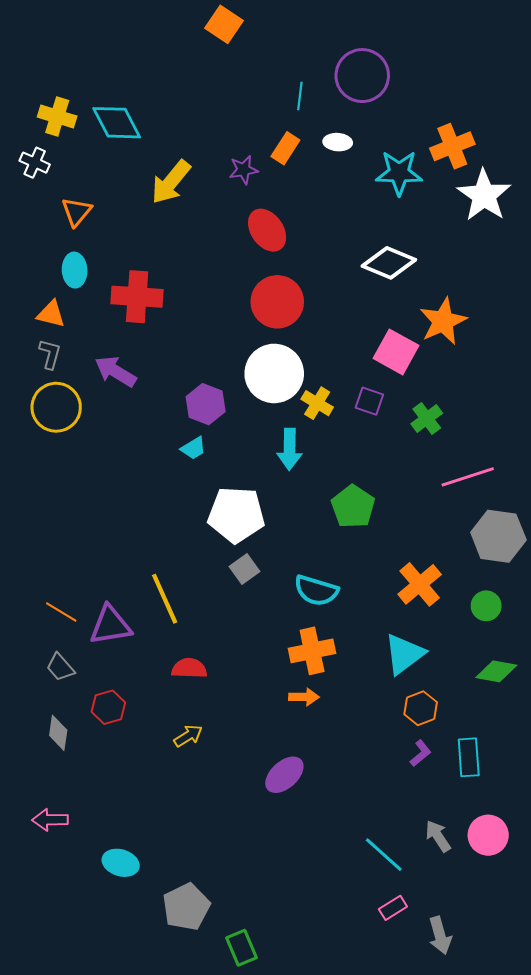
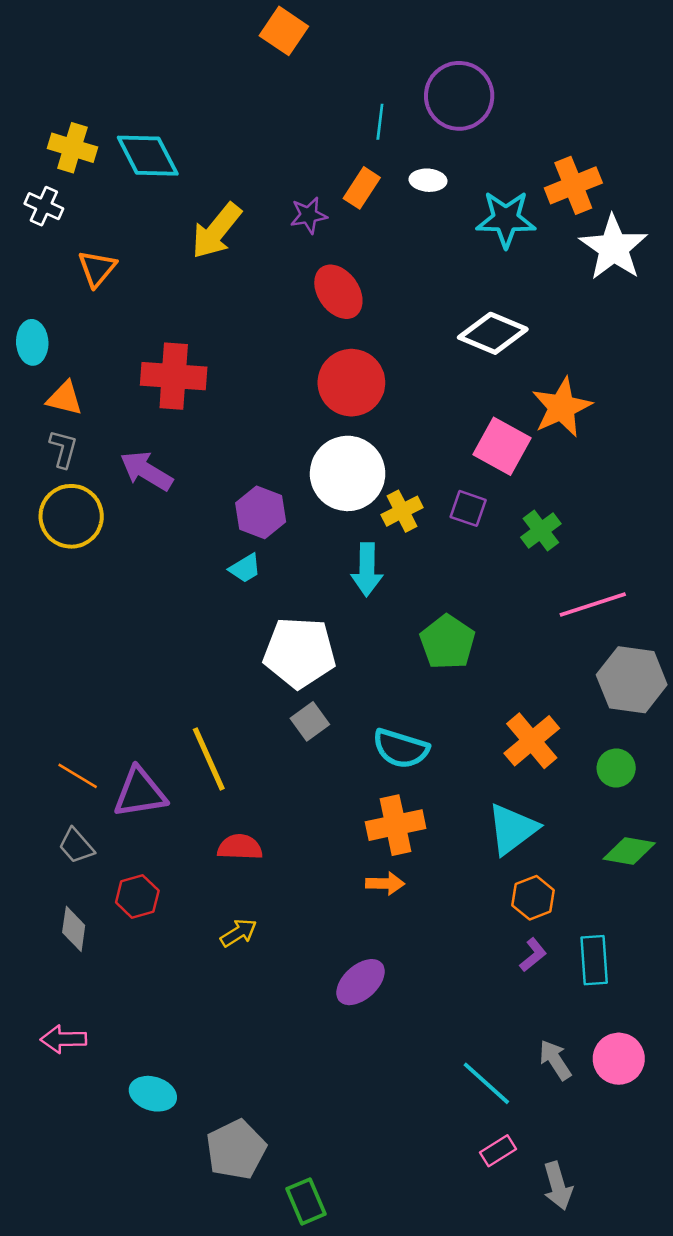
cyan ellipse: (75, 270) -> (32, 342), moved
yellow cross: (317, 403) -> (402, 511), turned 32

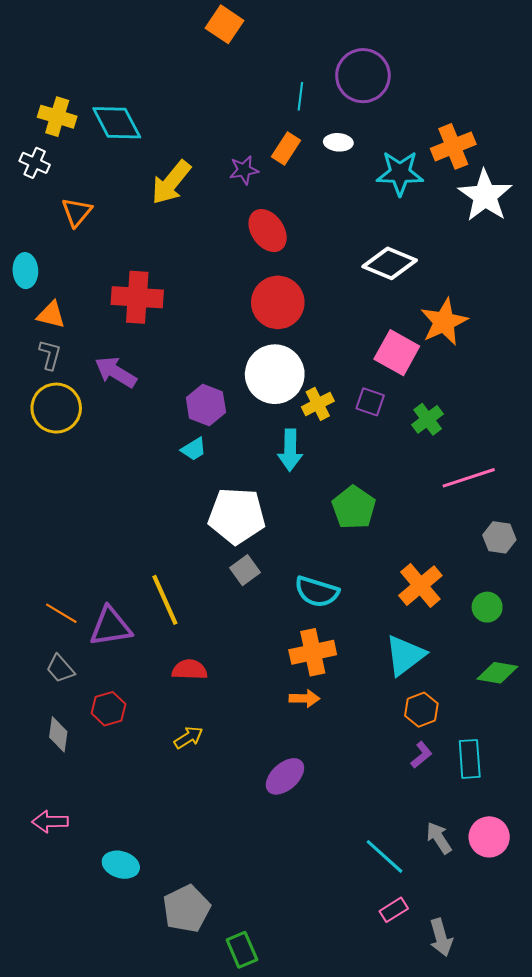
gray hexagon: (632, 680) -> (499, 537), size x0.6

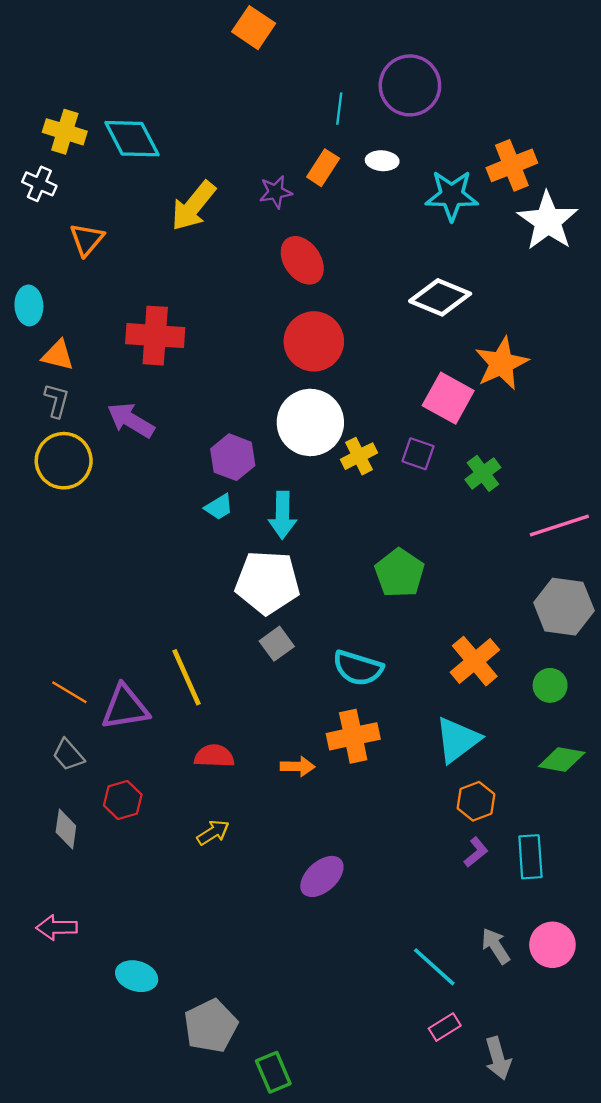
cyan arrow: (290, 450) -> (283, 515), moved
pink line: (469, 478) -> (559, 526), moved
gray hexagon: (499, 537) -> (564, 607), size x1.6
orange arrow: (304, 698) -> (298, 766), moved

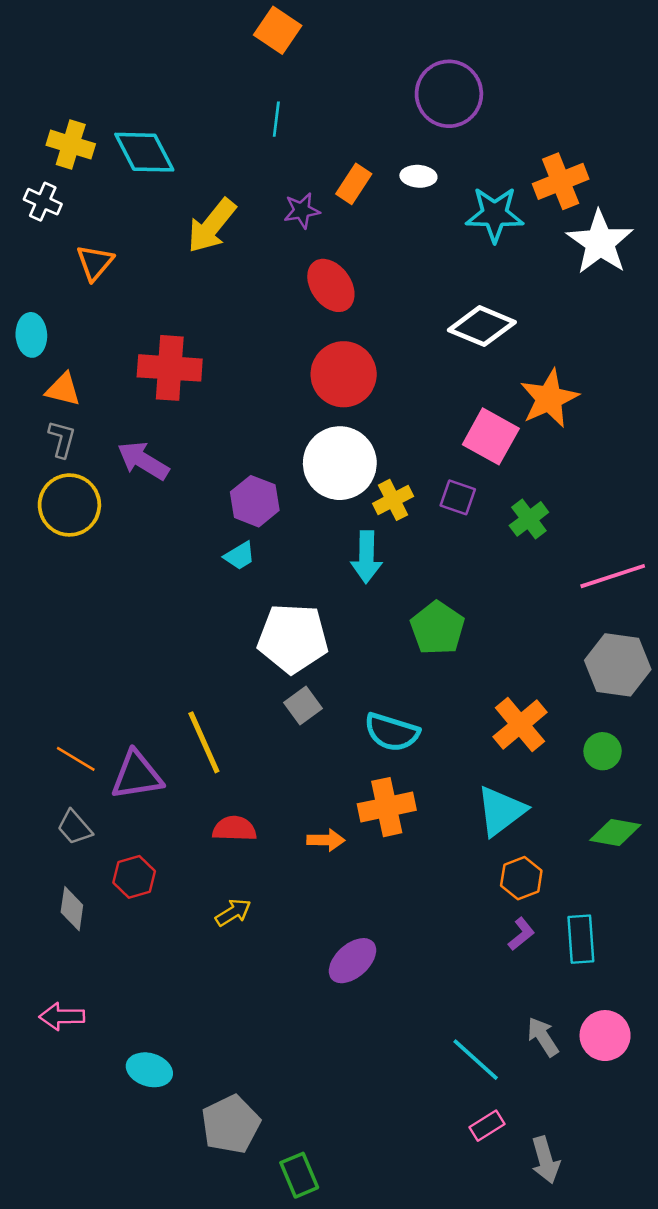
cyan line: (339, 109) -> (276, 119), moved
cyan arrow: (283, 515) -> (366, 557), moved

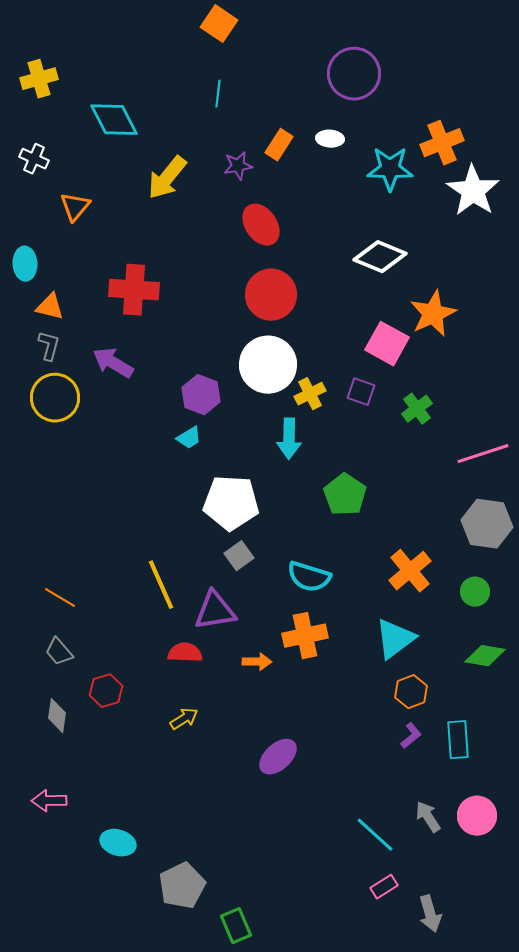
yellow cross: (71, 145) -> (39, 79), moved, turned -33
purple triangle: (137, 775) -> (215, 611), moved

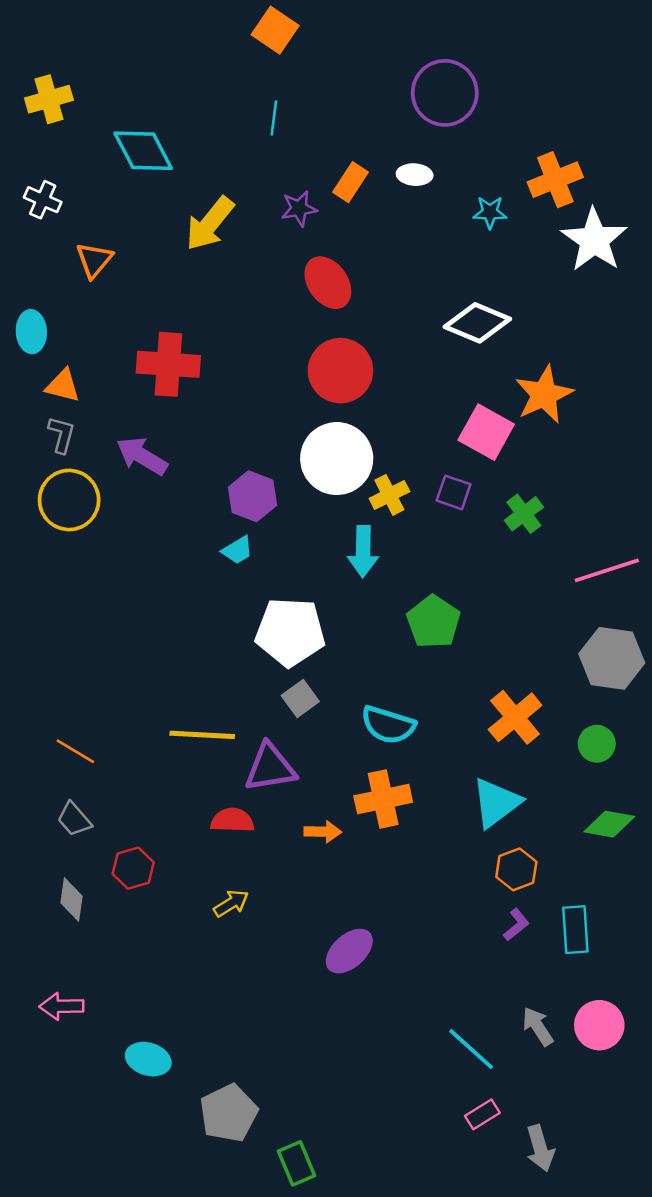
cyan star: (390, 169) -> (490, 212), size x0.6
yellow line: (161, 585) -> (202, 735), turned -63

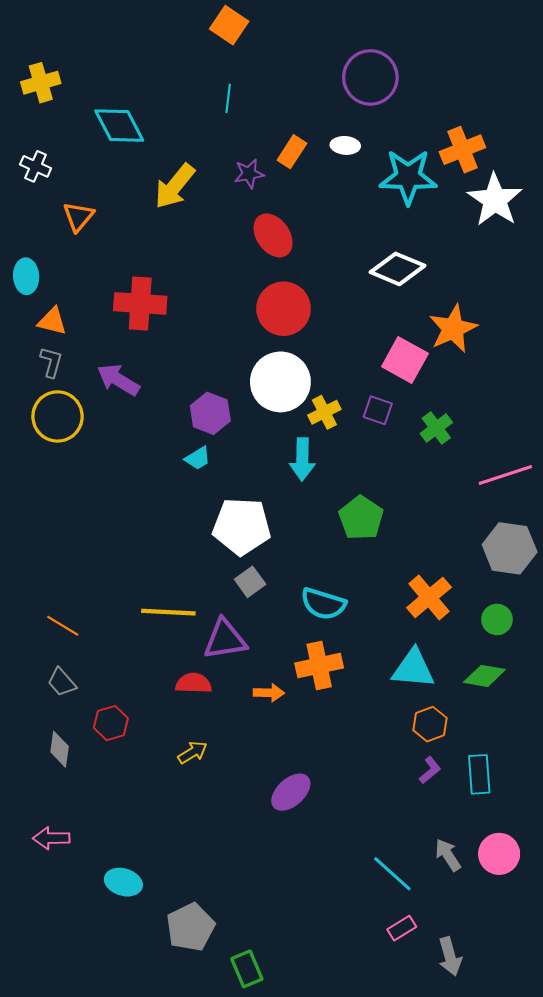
cyan star: (490, 212) -> (408, 177), size x2.0
cyan triangle: (496, 803) -> (413, 669), turned 42
green diamond: (609, 824) -> (484, 676), moved

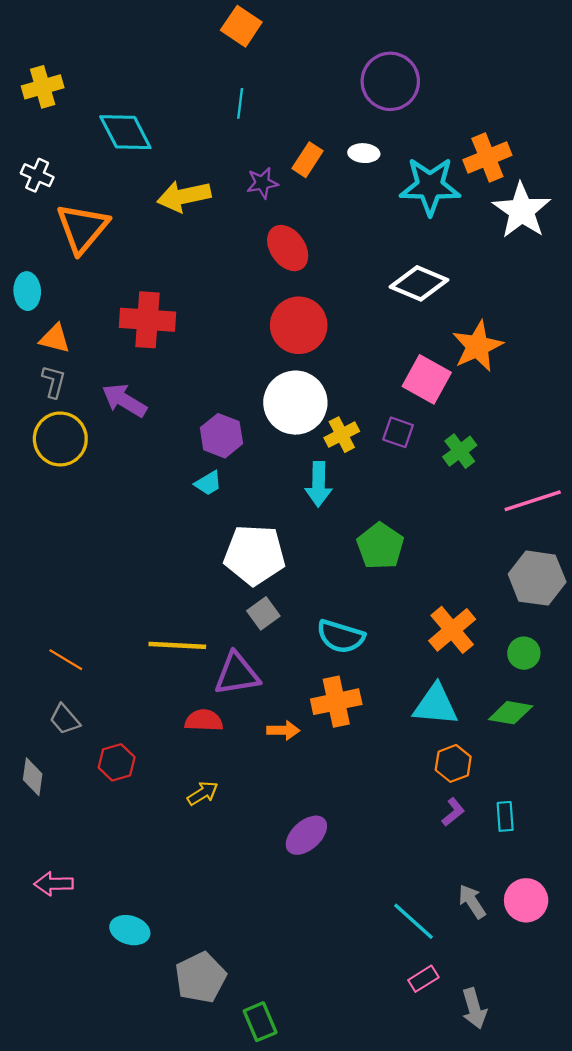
yellow arrow: (175, 186) -> (184, 196), turned 39
orange triangle: (78, 217) -> (82, 228), size x1.6
gray diamond: (60, 749) -> (33, 777), moved
cyan rectangle: (479, 774) -> (505, 816), size x0.7

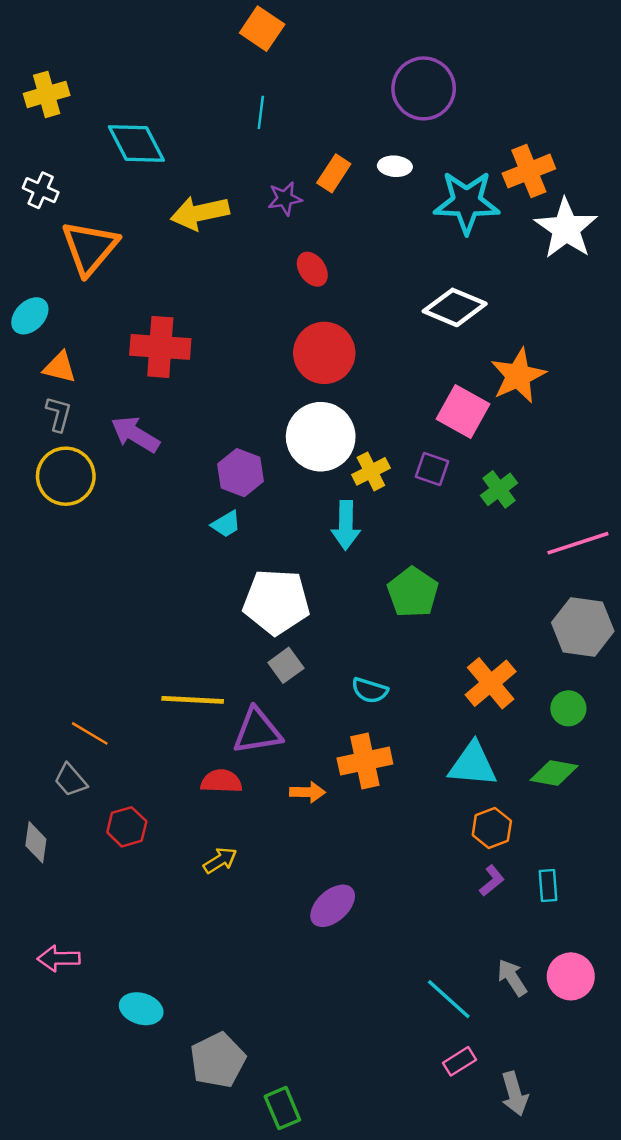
red ellipse: (288, 248) -> (312, 269), size x0.7
cyan ellipse: (27, 291) -> (30, 316), turned 48
cyan semicircle: (341, 637) -> (370, 690), size x0.7
orange line: (66, 660) -> (90, 733), moved

